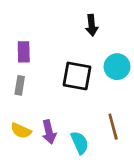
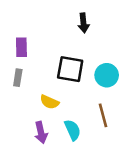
cyan circle: (117, 67) -> (107, 75), moved
yellow semicircle: (21, 131) -> (49, 102), moved
purple arrow: (49, 132) -> (41, 132), moved

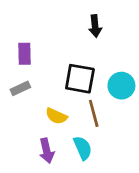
gray rectangle: (18, 78) -> (20, 88), turned 56
brown line: (103, 115) -> (94, 113), moved

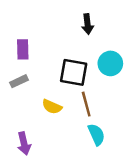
cyan circle: (121, 86) -> (110, 63), moved
cyan semicircle: (83, 148) -> (96, 135), moved
purple arrow: (47, 151) -> (24, 143), moved

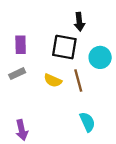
black square: (74, 72) -> (64, 47), moved
brown line: (86, 104) -> (78, 80), moved
yellow semicircle: (52, 107) -> (53, 80), moved

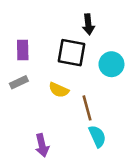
brown line: (78, 80) -> (87, 108), moved
purple arrow: (22, 130) -> (42, 145), moved

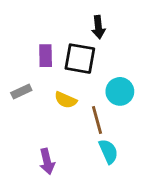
purple rectangle: (23, 50) -> (46, 56), moved
cyan circle: (111, 64) -> (120, 91), moved

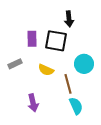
purple arrow: (47, 161) -> (33, 103), moved

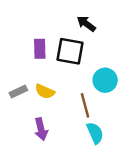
black arrow: (69, 19) -> (86, 24), turned 133
gray rectangle: (15, 64) -> (18, 92), moved
yellow semicircle: (46, 70) -> (45, 92), moved

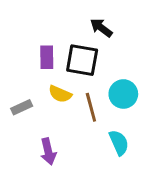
yellow semicircle: (45, 92) -> (60, 94), moved
brown line: (85, 105) -> (91, 107), moved
cyan semicircle: (95, 133) -> (119, 143), moved

